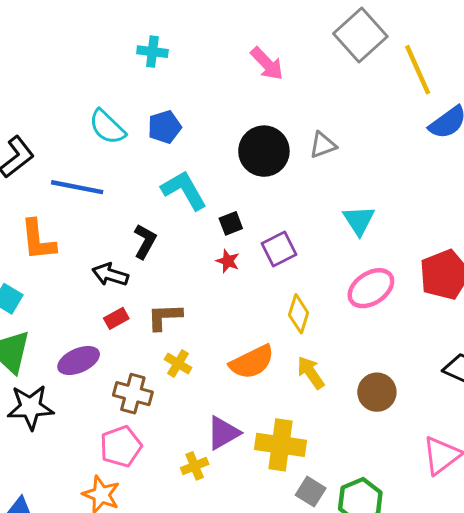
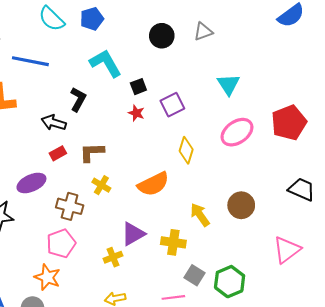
black circle: (264, 151) -> (162, 36), size x0.7
yellow arrow: (311, 373) -> (200, 215), moved
yellow cross: (281, 445) -> (173, 242), size x0.7

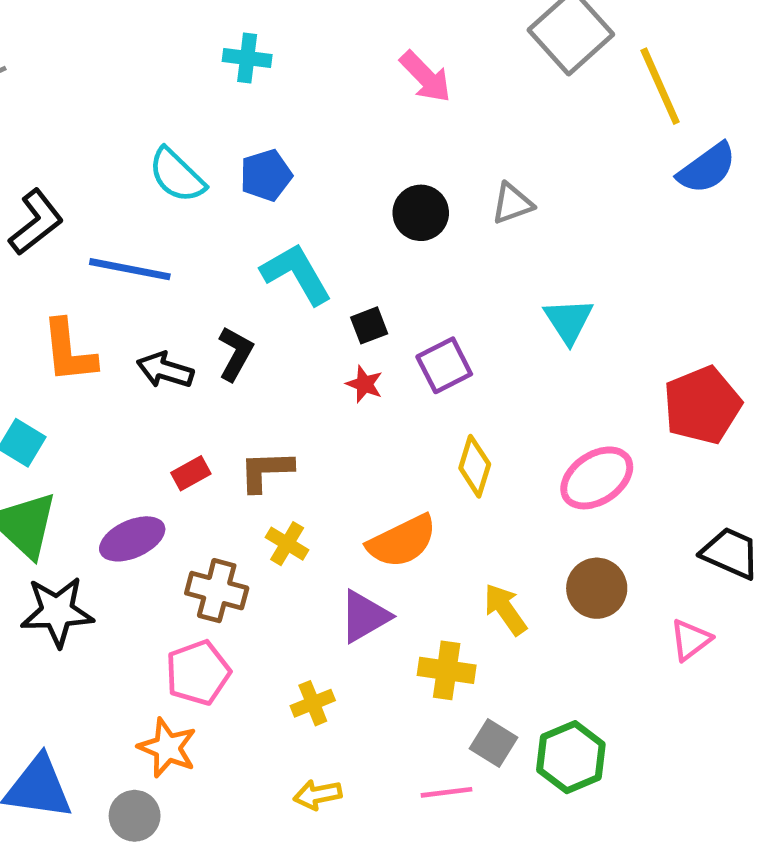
black arrow: (54, 123) -> (165, 370), moved
pink ellipse: (237, 132) -> (597, 478), moved
purple triangle: (133, 234) -> (364, 616), moved
pink triangle: (287, 250) -> (691, 640), moved, size x0.7

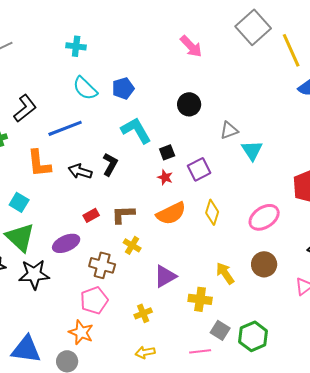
cyan cross: (247, 58) -> (76, 46), moved
gray triangle: (512, 203) -> (229, 130), moved
blue line: (130, 269) -> (65, 128), turned -32
orange semicircle: (402, 541) -> (171, 213), moved

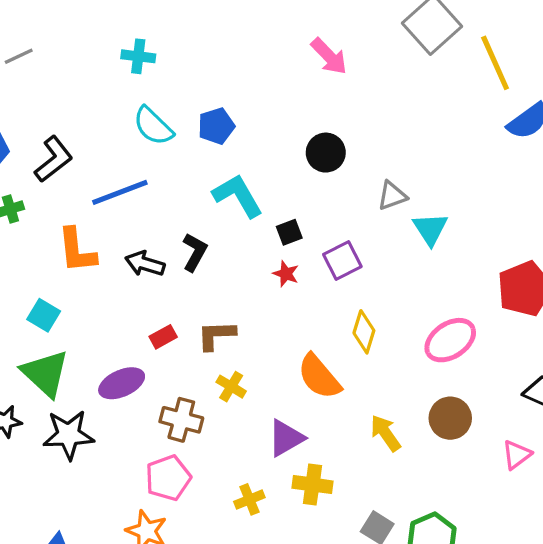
orange semicircle: (171, 213) -> (319, 377), moved, turned 76
yellow cross: (200, 299) -> (312, 485), moved

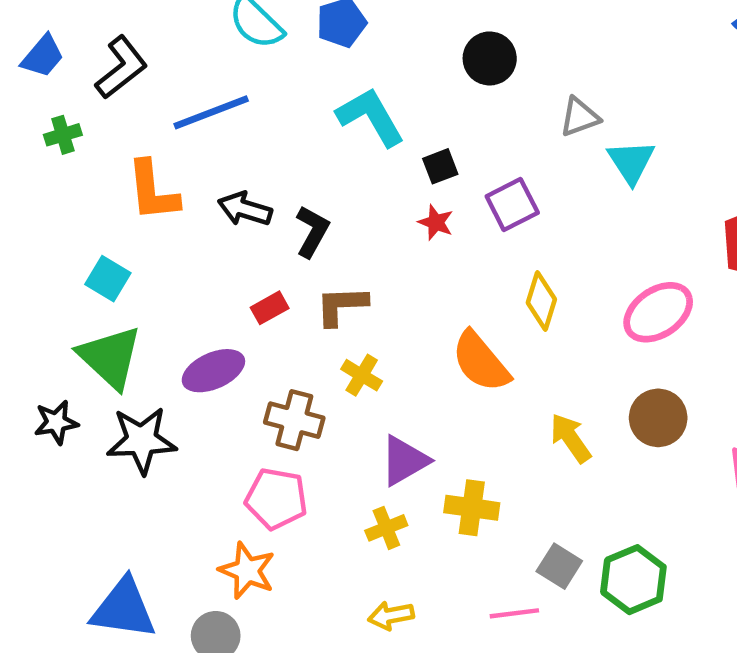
black L-shape: (195, 252) -> (312, 231), moved
purple triangle: (286, 438) -> (404, 461), moved
pink pentagon: (168, 478) -> (276, 499), turned 30

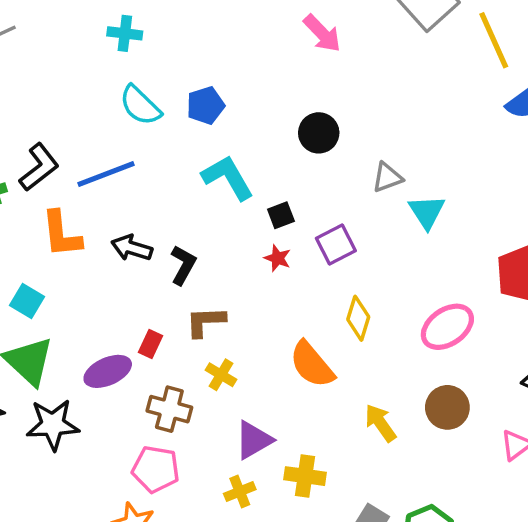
black L-shape: (121, 67) -> (39, 167), moved
red rectangle: (270, 308) -> (151, 344), moved, turned -36

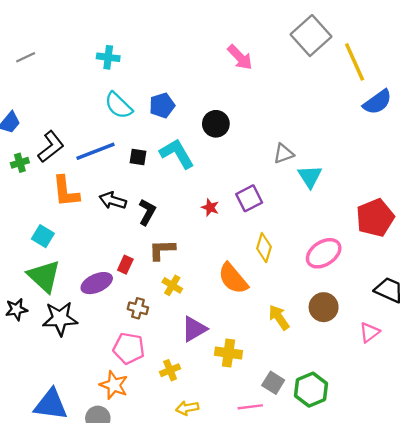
black circle: (319, 133) -> (216, 124), moved
black square: (281, 215) -> (138, 157), moved, turned 30
brown cross: (169, 409) -> (138, 308), size x0.7
yellow cross: (240, 491) -> (170, 370), moved

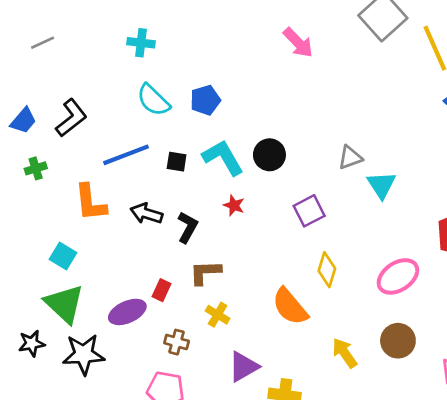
black circle: (216, 124) -> (269, 155), moved
black L-shape: (51, 147) -> (71, 118), moved
red star: (210, 207) -> (234, 205), moved

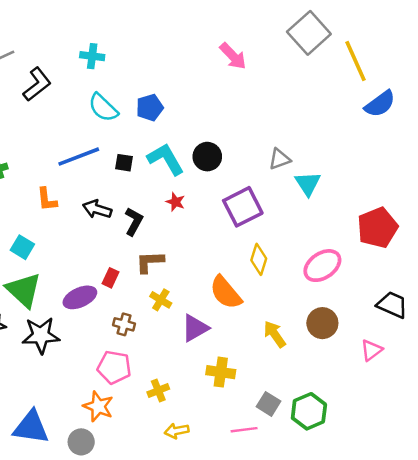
black L-shape: (71, 118) -> (37, 84), moved
orange L-shape: (90, 203) -> (47, 199), size x0.7
purple square: (309, 211) -> (243, 207), size x1.4
purple triangle: (243, 367) -> (195, 328), moved

